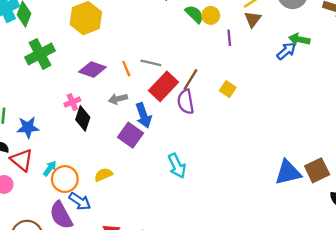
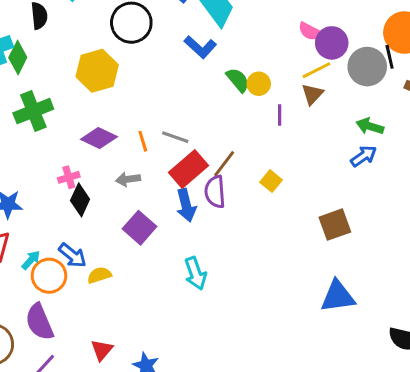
blue arrow: (286, 51) -> (364, 156), moved
blue arrow: (143, 115) -> (186, 205), moved
brown square: (317, 170) -> (335, 225), moved
blue arrow: (80, 201) -> (73, 255), moved

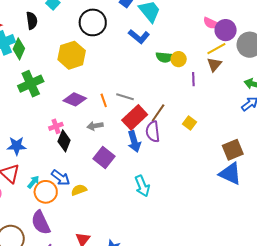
green semicircle: (238, 80) -> (165, 57), turned 138
blue triangle: (338, 296) -> (230, 174), moved, turned 35

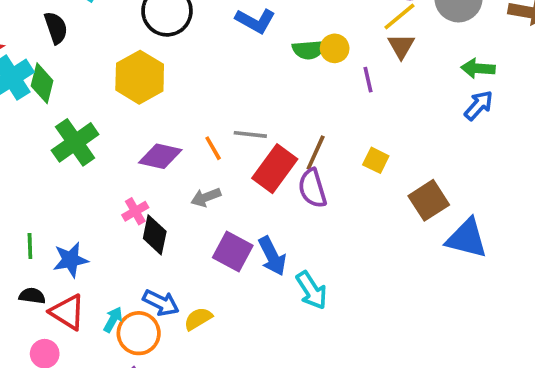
blue arrow: (134, 141) -> (272, 256), moved
brown square: (233, 150) -> (429, 200), moved

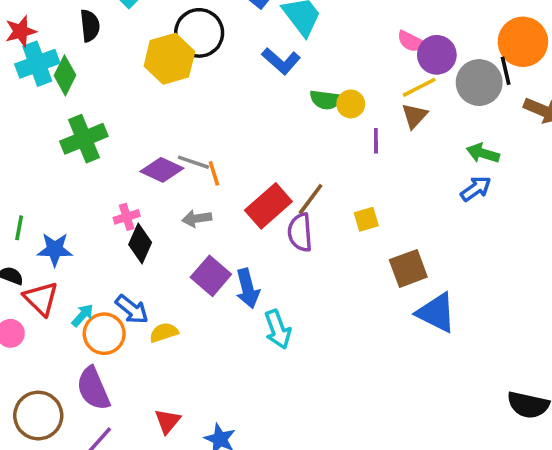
yellow hexagon: (140, 77) -> (169, 59), moved
gray line: (250, 134) -> (193, 162), moved
yellow square: (376, 160) -> (366, 219), turned 35

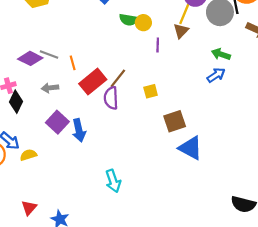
yellow line: (419, 87) -> (184, 14), turned -42
orange line: (214, 173) -> (73, 63), moved
cyan arrow: (278, 329) -> (113, 181), moved

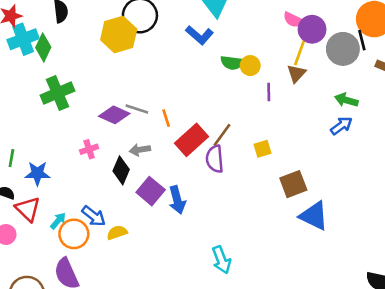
black diamond: (16, 102) -> (121, 170), moved

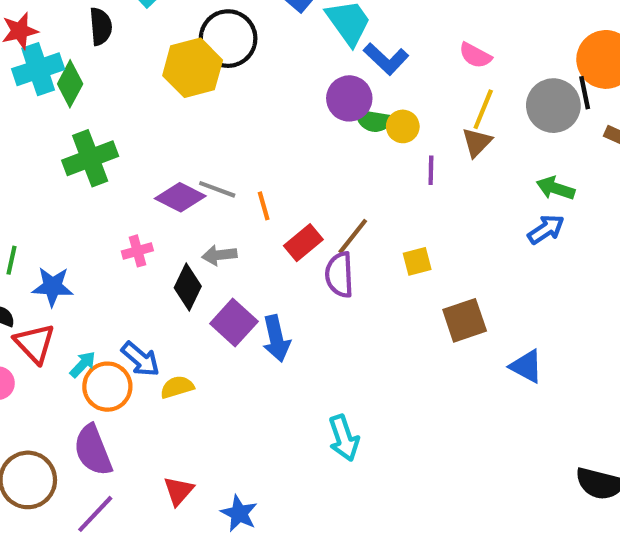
purple circle: (312, 29) -> (349, 98), moved
blue L-shape: (199, 35) -> (386, 59), moved
red rectangle: (192, 140) -> (303, 243), size x0.7
blue triangle: (314, 216) -> (526, 366), moved, size x0.7

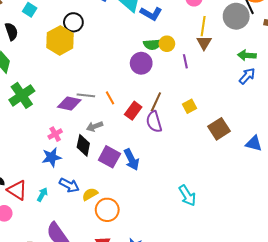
black circle: (228, 39) -> (73, 22), size x0.7
purple circle: (349, 98) -> (141, 63), moved
blue star: (53, 287) -> (52, 157), moved
orange circle: (107, 387) -> (107, 210), moved
cyan arrow: (344, 438) -> (187, 196), moved

